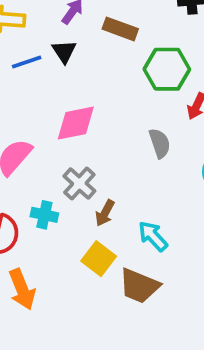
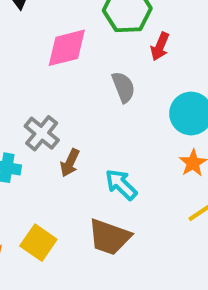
pink diamond: (76, 123) -> (67, 48), moved
yellow square: (99, 259) -> (38, 243), moved

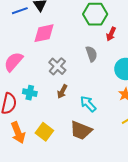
pink diamond: (67, 48) -> (44, 33), moved
gray cross: (42, 133) -> (57, 66), moved

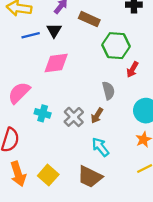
gray cross: (57, 66) -> (74, 117), moved
brown arrow: (62, 91) -> (97, 116), moved
cyan cross: (30, 93) -> (43, 113), moved

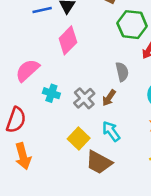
pink diamond: (56, 63) -> (68, 40), turned -40
yellow square: (48, 175) -> (79, 138), moved

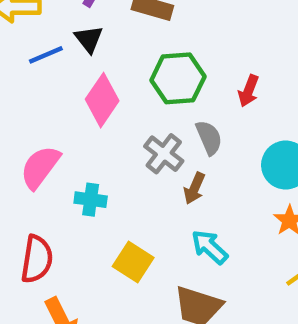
green hexagon: (132, 25) -> (178, 78), moved
gray cross: (84, 98) -> (164, 154), moved
yellow square: (79, 138) -> (133, 262), moved

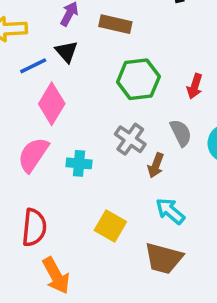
pink diamond: (102, 100) -> (52, 104), moved
gray semicircle: (209, 138) -> (181, 133), moved
cyan cross: (91, 200) -> (79, 163), moved

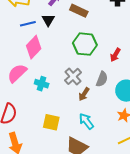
gray semicircle: (181, 133) -> (102, 79), turned 35
yellow square: (110, 226) -> (51, 122), turned -30

